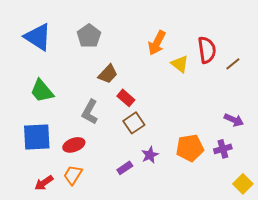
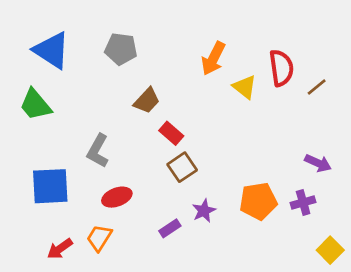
gray pentagon: (89, 36) -> (121, 49), turned -30
green trapezoid: (42, 91) -> (35, 105), moved
gray L-shape: (90, 112) -> (98, 151), moved
red ellipse: (74, 145) -> (117, 197), moved

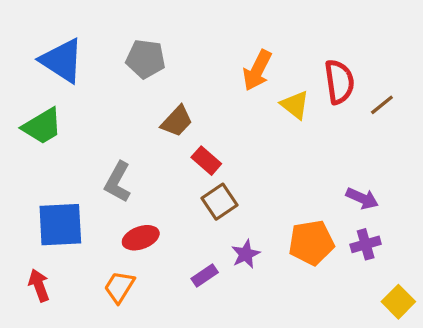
green trapezoid: (35, 105) -> (42, 126), turned -81
purple arrow: (318, 163) -> (362, 198), moved
red arrow: (60, 249) -> (39, 285), moved, turned 105

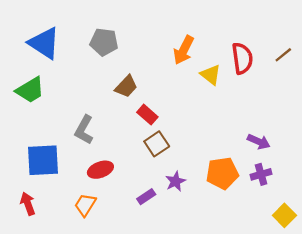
brown line: (382, 105) -> (283, 55), moved

